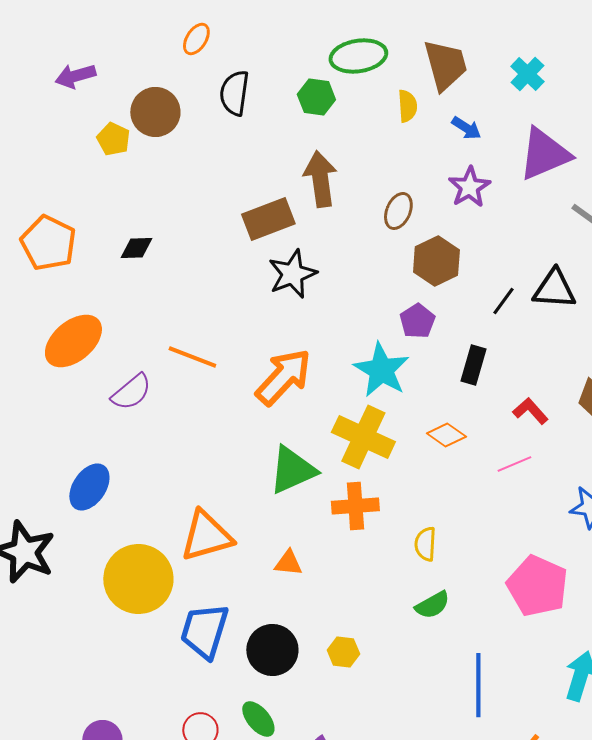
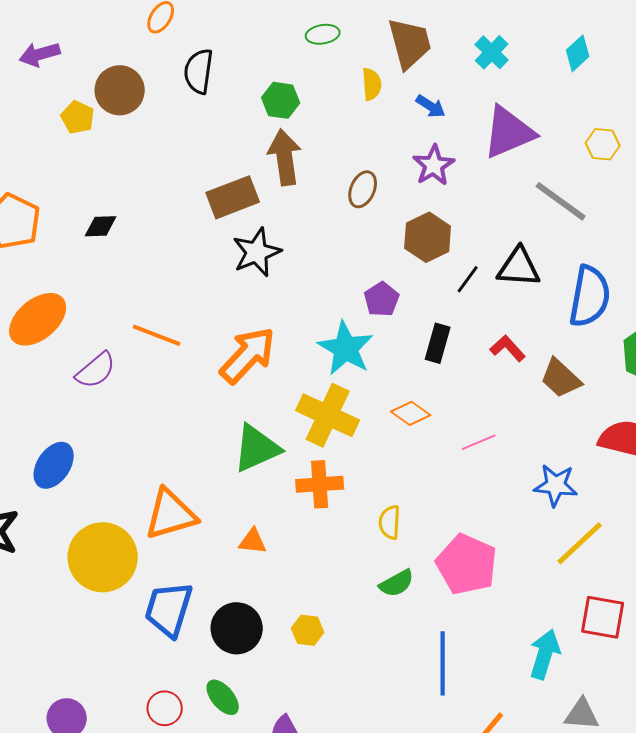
green ellipse: (358, 56) -> (323, 34), size x0.6
green hexagon: (316, 97) -> (281, 100), moved
brown hexagon: (436, 261) -> (428, 237), moved
red L-shape: (530, 411) -> (508, 348), moved
pink pentagon: (537, 586) -> (467, 564), moved

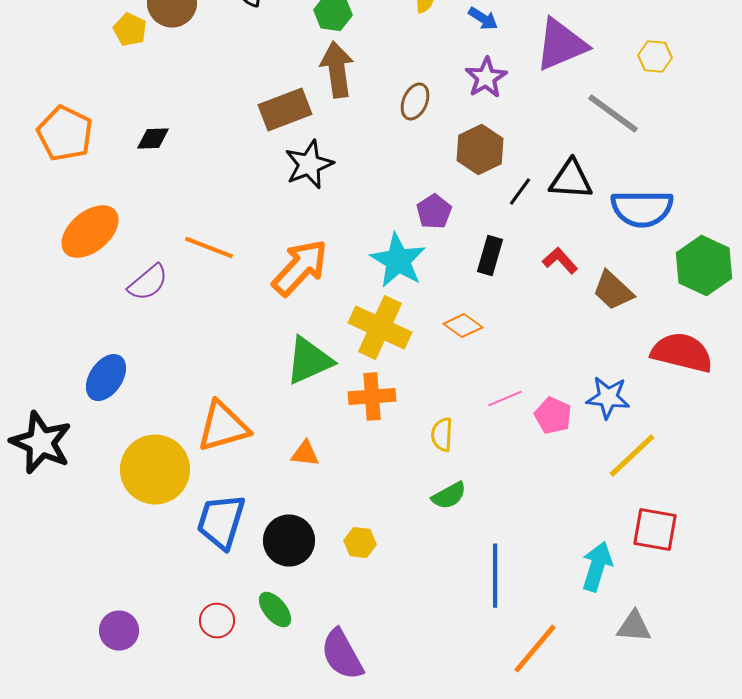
blue semicircle: (590, 296) -> (642, 209), turned 80
pink line: (479, 442) -> (505, 399), moved
pink pentagon: (467, 564) -> (553, 416), moved, size x0.6

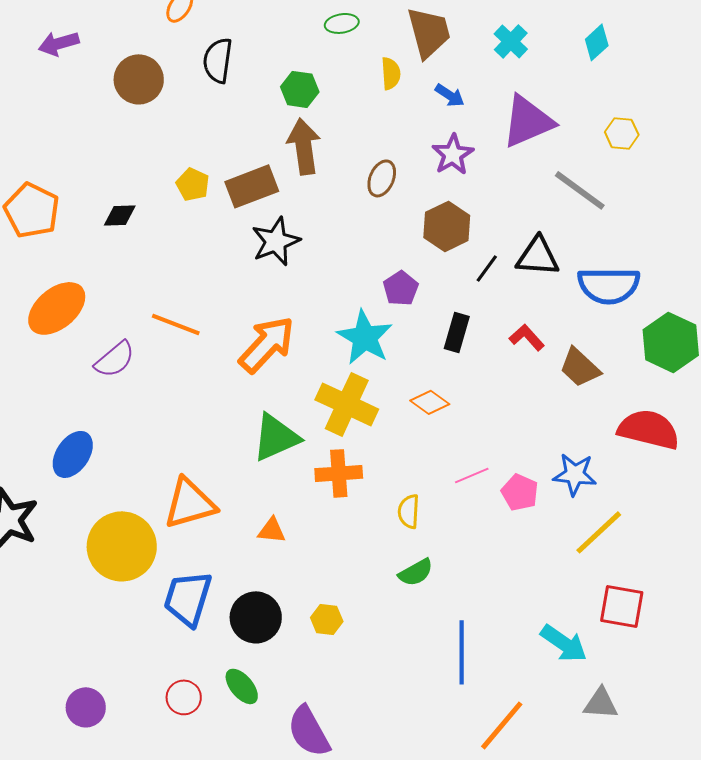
yellow pentagon: (130, 30) -> (193, 184), moved
cyan arrow: (597, 567) -> (564, 643), turned 108

